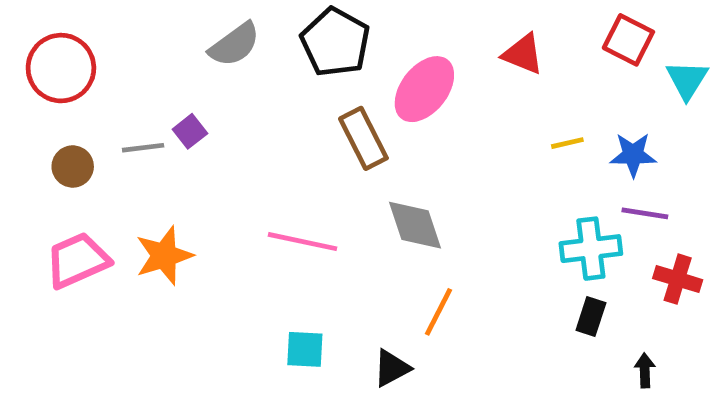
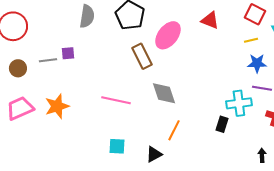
gray semicircle: (234, 45) -> (87, 16), turned -45
purple square: (190, 131) -> (68, 53), turned 32
yellow line: (567, 143) -> (251, 40), moved
black rectangle: (591, 317) -> (222, 124), moved

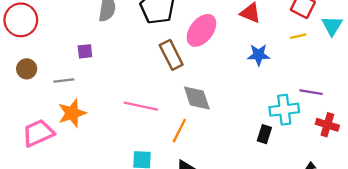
gray line: (48, 60) -> (64, 81), moved
blue star: (257, 63) -> (259, 55), moved
pink trapezoid: (20, 108) -> (38, 133), moved
orange line: (174, 130) -> (179, 131), moved

